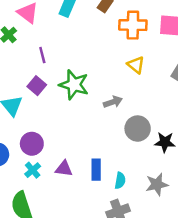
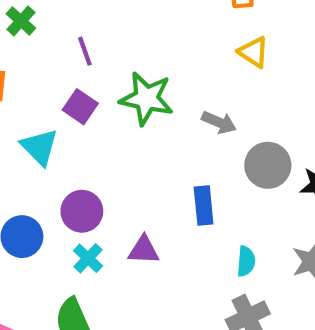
gray arrow: (113, 102) -> (219, 122), turned 48
blue rectangle: (96, 170) -> (204, 206), moved

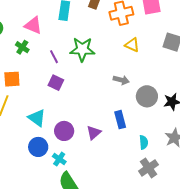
green star: (146, 98) -> (82, 49), moved
cyan triangle: (39, 147) -> (37, 118), moved
purple triangle: (144, 250) -> (94, 133), moved, turned -35
cyan cross: (88, 258) -> (59, 159), moved

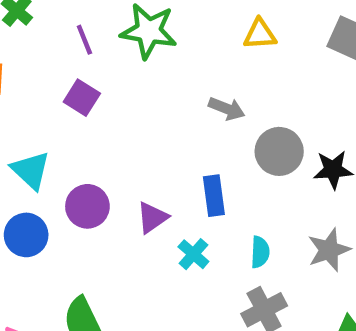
yellow triangle: (132, 45) -> (260, 34), turned -35
cyan cross: (59, 159) -> (193, 254), moved

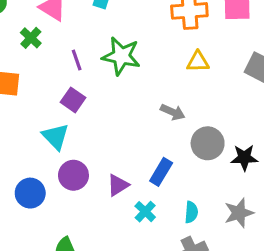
cyan triangle: (31, 170) -> (56, 137), moved
blue rectangle: (214, 196) -> (161, 172), turned 36

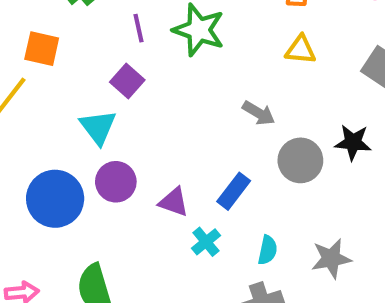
black star: (244, 158) -> (353, 142), moved
purple triangle: (118, 185) -> (174, 202), turned 45
blue circle: (30, 193) -> (55, 199), size x1.4

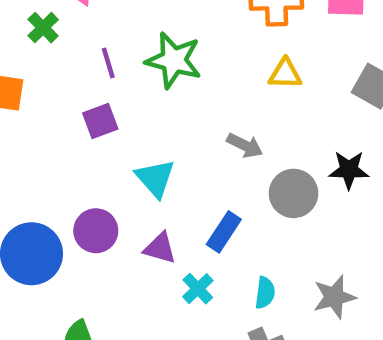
purple square: (127, 81) -> (100, 121), turned 32
cyan triangle: (98, 127) -> (155, 178), moved

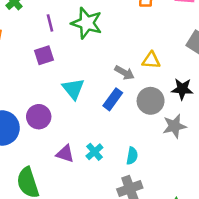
yellow triangle: (285, 74) -> (151, 60), moved
blue rectangle: (224, 232) -> (113, 99), moved
purple triangle: (160, 248) -> (65, 154), moved
gray star: (334, 297) -> (174, 126), moved

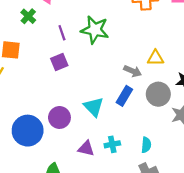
cyan triangle: (73, 89) -> (94, 107), moved
cyan cross: (94, 152) -> (112, 144), turned 35

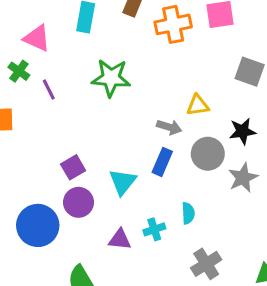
purple line: (62, 33) -> (49, 89), moved
purple square: (59, 62) -> (73, 167), moved
cyan triangle: (94, 107) -> (123, 182), turned 30
cyan semicircle: (146, 145) -> (188, 213), moved

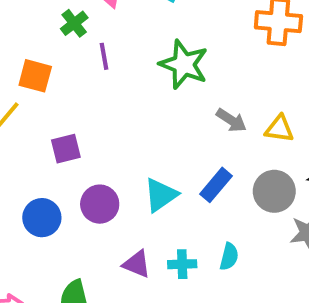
gray arrow: (169, 127) -> (231, 120), moved
purple square: (73, 167) -> (66, 149), moved
blue circle: (38, 225) -> (42, 218), size x0.7

